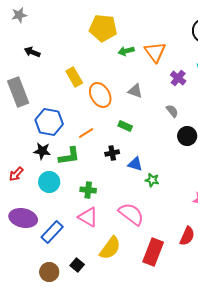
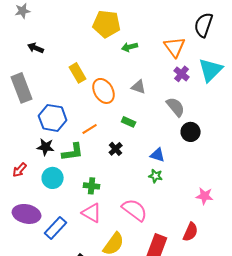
orange triangle: (155, 52) -> (175, 47), moved
gray semicircle: (172, 111) -> (176, 107), size x1.5
black cross: (112, 153) -> (116, 149), turned -32
blue triangle: (135, 164) -> (158, 155), moved

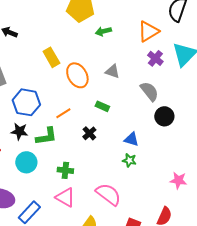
orange triangle: (175, 47) -> (148, 31), turned 35

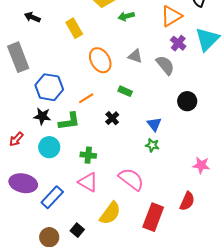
yellow rectangle: (51, 57) -> (74, 28), moved
gray semicircle: (149, 91) -> (165, 65), moved
blue triangle: (131, 139) -> (154, 124), turned 35

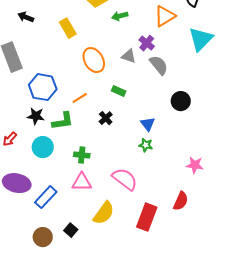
purple cross: (178, 43) -> (147, 43), moved
pink triangle: (88, 182) -> (82, 182), turned -30

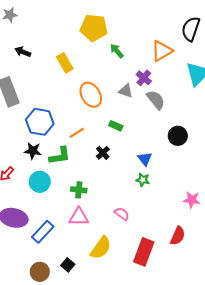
green arrow: (120, 16) -> (117, 51), turned 63
pink semicircle: (125, 179) -> (122, 214), size x0.6

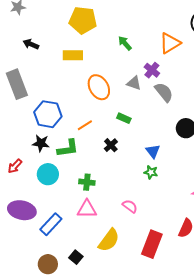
yellow pentagon: (94, 28) -> (83, 20), moved
yellow rectangle: (65, 63) -> (73, 55), turned -60

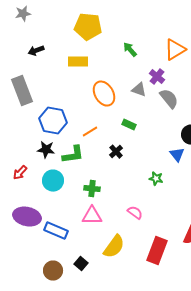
black arrow: (31, 44) -> (36, 51), turned -42
blue triangle: (153, 151) -> (177, 155), moved
blue rectangle: (51, 224) -> (56, 231), turned 70

